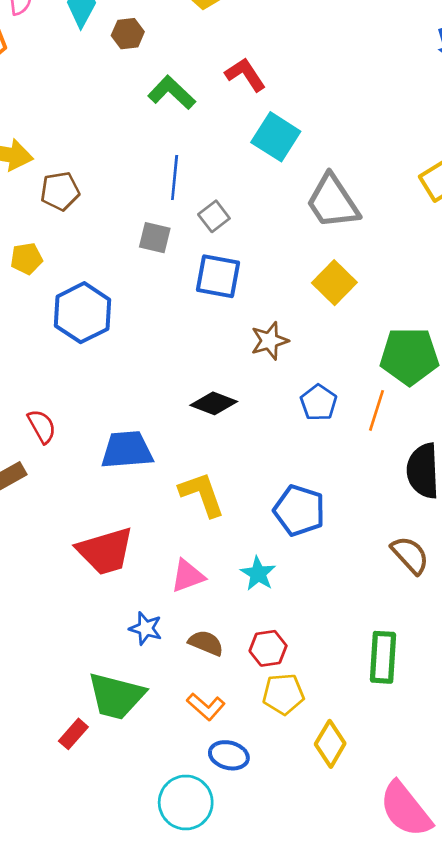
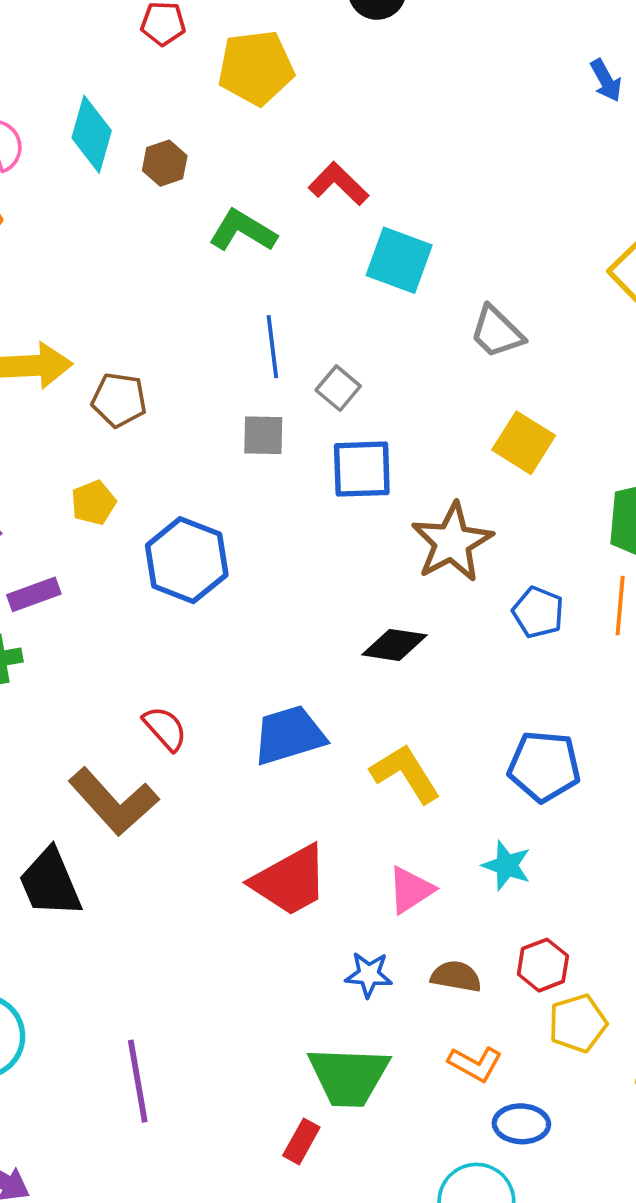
brown pentagon: (60, 191) -> (119, 400), turned 30
gray trapezoid: (333, 202) -> (497, 332), size x0.7
brown star: (270, 341) -> (452, 542), size x1.5

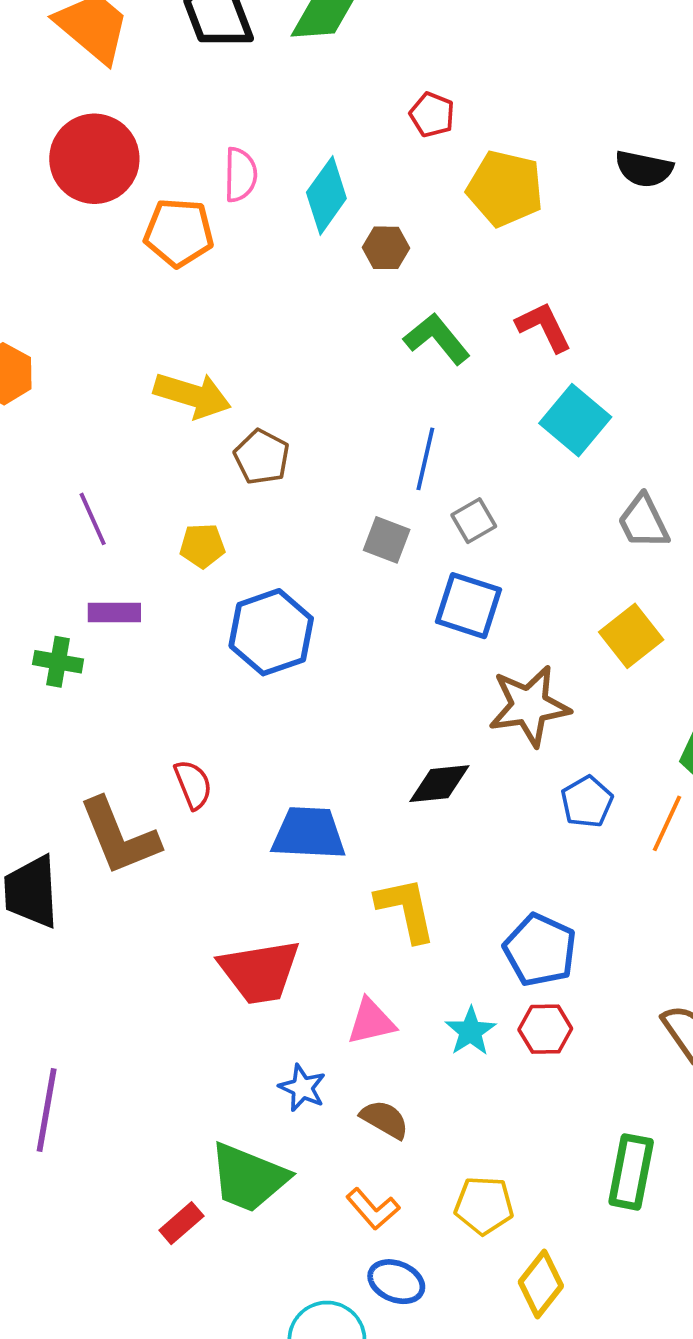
black diamond: (394, 645) -> (439, 784), turned -34
red hexagon: (543, 965) -> (545, 1029), moved

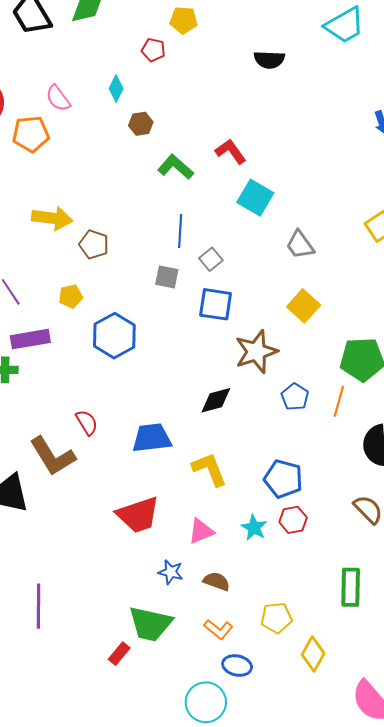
pink semicircle: (240, 175) -> (58, 98), turned 152
yellow pentagon: (505, 188) -> (184, 20), moved, size x0.7
cyan diamond: (326, 195) -> (116, 89), moved, size x0.7
purple rectangle: (114, 612) -> (30, 339), size x1.4

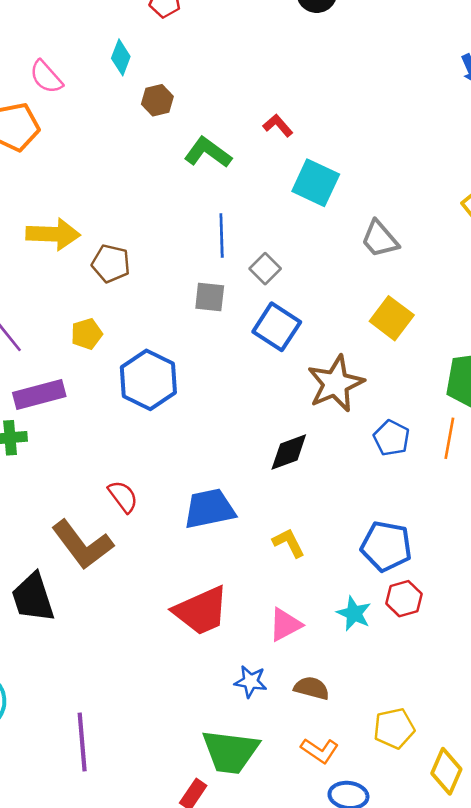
red L-shape: (231, 151) -> (278, 125), size x0.7
blue square: (216, 304) -> (277, 327), turned 30
yellow L-shape: (209, 469) -> (289, 543), size x0.7

